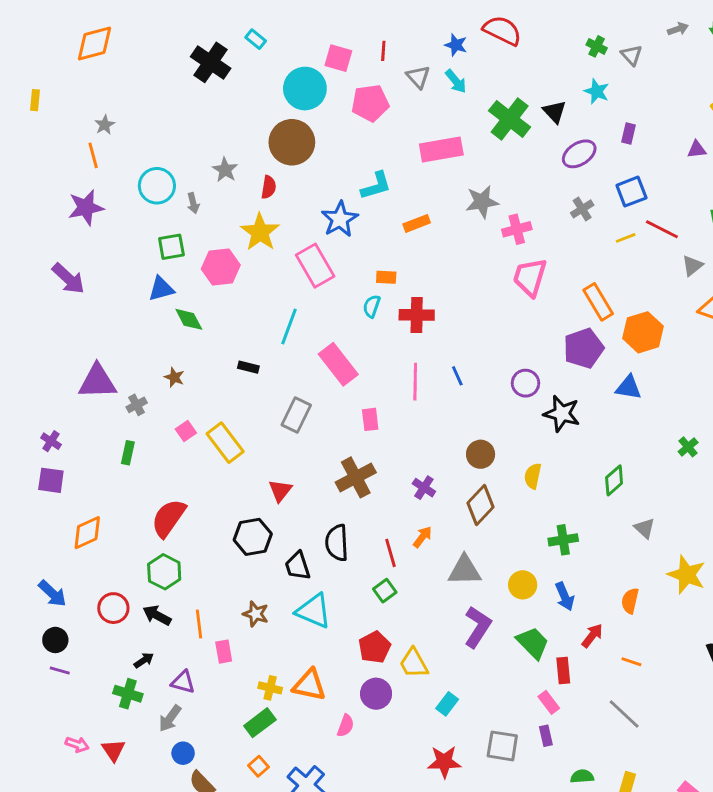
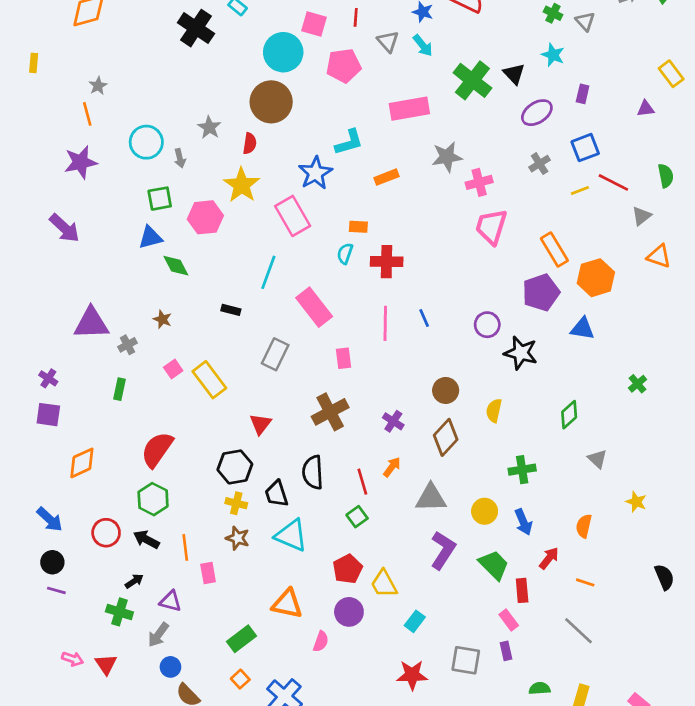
yellow star: (687, 575) -> (636, 502), size x0.6
yellow cross: (270, 688) -> (236, 503), moved

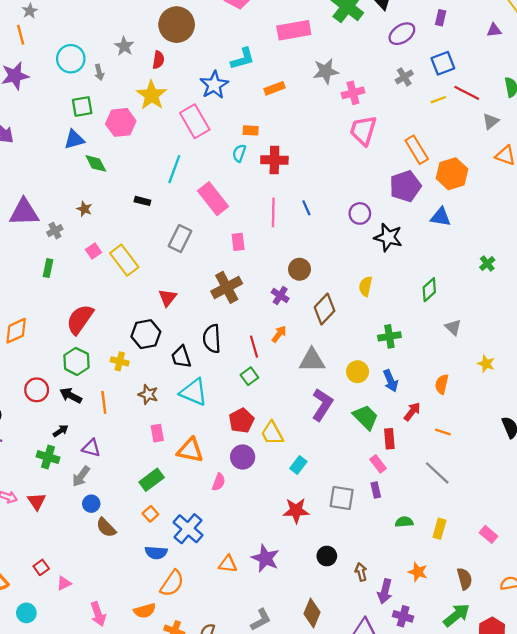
brown circle: (446, 390) -> (300, 269), moved
yellow cross: (236, 503) -> (120, 361), moved
pink rectangle: (208, 573) -> (157, 433), moved

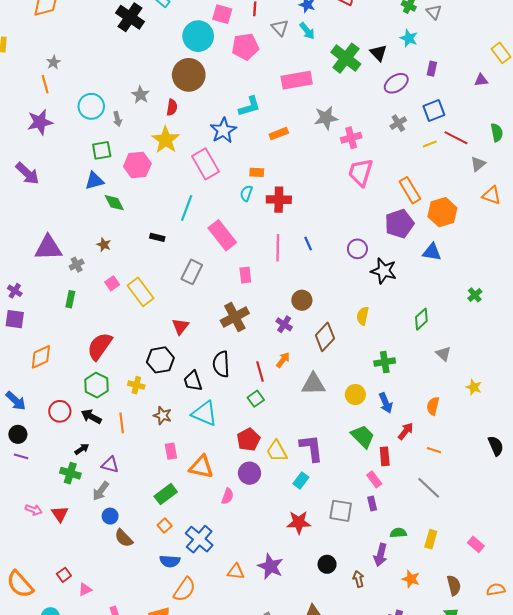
purple L-shape: (322, 405) -> (311, 448), moved, turned -40
purple arrow: (385, 591) -> (380, 555), moved

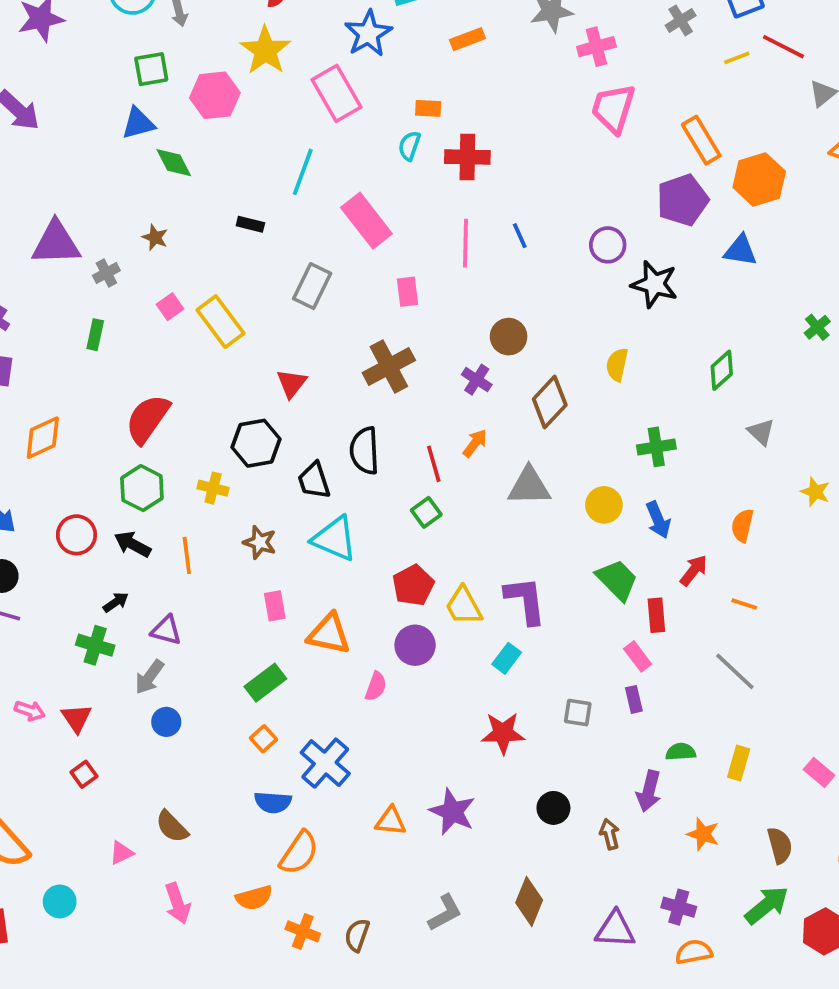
gray square: (341, 511) -> (578, 713), size x0.7
brown semicircle: (124, 538) -> (172, 827), moved
red square: (64, 575) -> (84, 774), moved

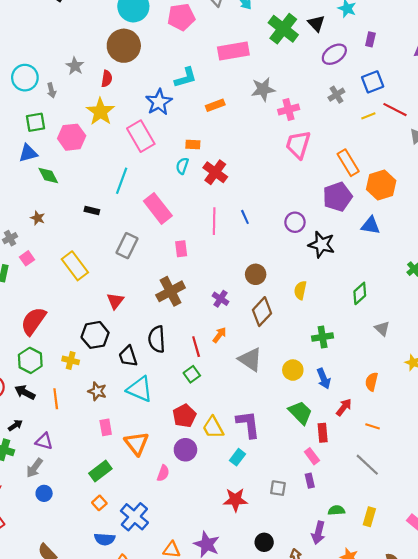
red cross: (467, 157) -> (215, 172), turned 35
pink square: (170, 307) -> (27, 258), moved
brown circle: (509, 337) -> (256, 274), moved
gray triangle: (529, 486) -> (250, 359), turned 35
orange triangle: (329, 634) -> (137, 443), turned 40

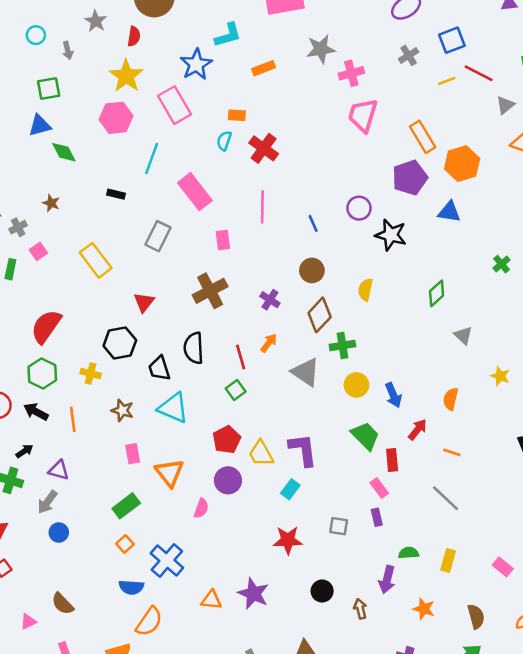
cyan circle: (25, 78) -> (36, 35), size x0.6
pink hexagon: (72, 137) -> (116, 118), moved
blue line: (245, 217) -> (313, 223), moved
green cross: (323, 337) -> (342, 346), moved

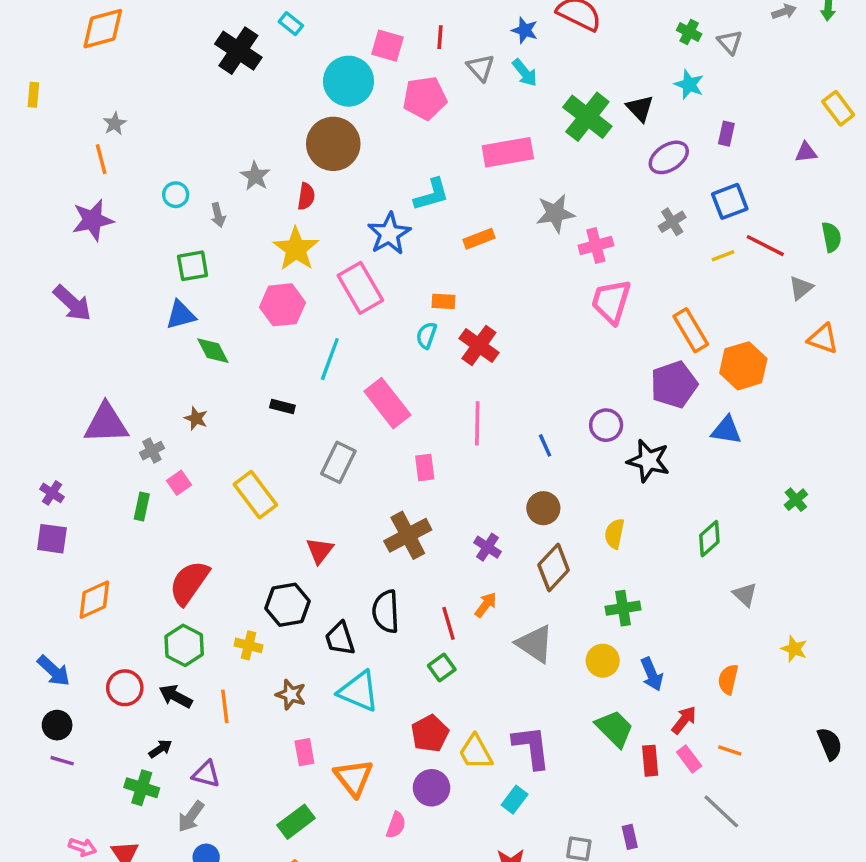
green cross: (342, 346) -> (623, 608), moved
pink rectangle: (379, 488) -> (689, 759), moved

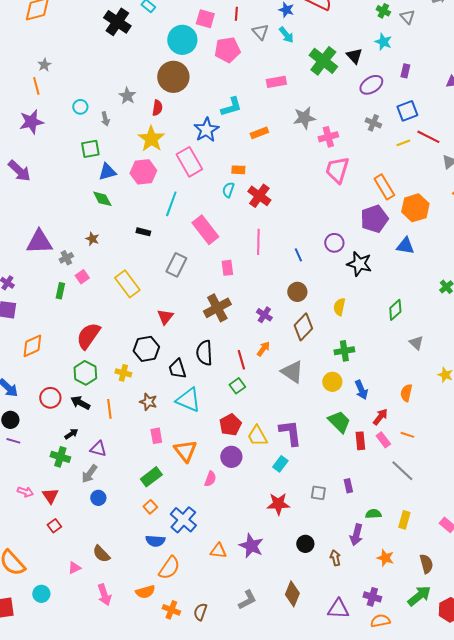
pink rectangle: (508, 152) -> (276, 82), size x0.7
gray cross: (672, 222) -> (373, 123), turned -35
blue triangle: (181, 315) -> (107, 172), moved

